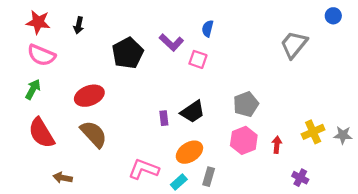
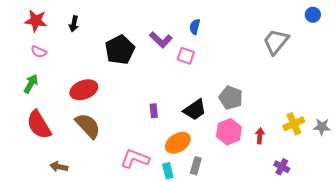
pink semicircle: (41, 55) -> (39, 52), size x0.6
gray pentagon: (246, 104) -> (231, 98), turned -30
black trapezoid: (193, 112) -> (195, 110), moved
cyan rectangle: (179, 182) -> (168, 171), turned -63

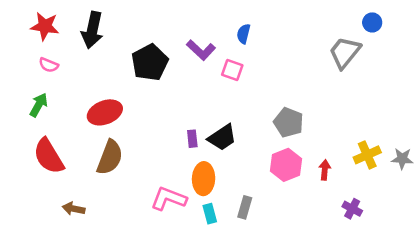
blue circle: (313, 15) -> (372, 22), moved
black arrow: (74, 24) -> (92, 30), size x1.8
black trapezoid: (195, 110) -> (222, 137), moved
brown semicircle: (88, 126) -> (110, 157), turned 64
orange ellipse: (178, 143) -> (204, 179), moved, turned -55

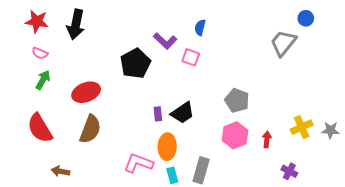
black pentagon: (150, 62) -> (135, 63), moved
green arrow: (39, 105) -> (43, 80), moved
gray rectangle: (245, 207) -> (201, 170), size x1.4

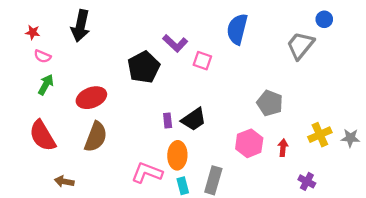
red star: (37, 21) -> (33, 32), moved, size x0.6
blue semicircle: (200, 28) -> (237, 29), moved, size x1.8
gray pentagon: (237, 100) -> (270, 103), moved

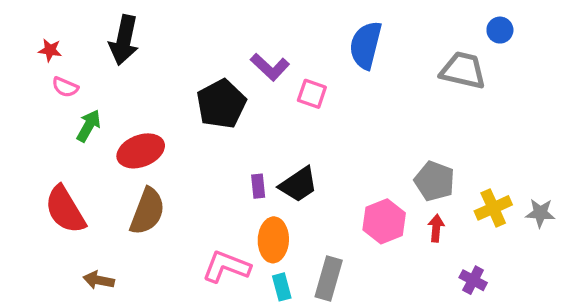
gray trapezoid: (300, 45) -> (463, 70), turned 64
green arrow: (46, 85) -> (89, 126), moved
gray pentagon: (270, 103) -> (434, 181), moved

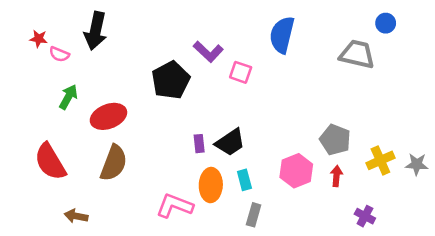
pink semicircle: (65, 87) -> (59, 54), moved
gray rectangle: (329, 278) -> (254, 215), size x0.7
cyan rectangle: (282, 287) -> (244, 180), moved

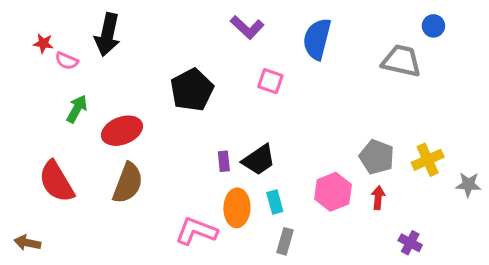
purple L-shape: (208, 52) -> (247, 27), moved
yellow cross: (380, 160) -> (428, 160), moved
brown arrow: (76, 216) -> (27, 243), moved

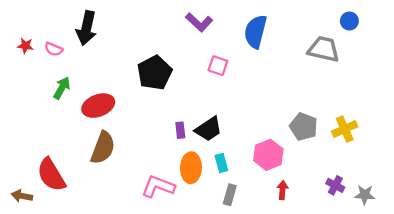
red star: (43, 43) -> (25, 46), moved
red semicircle: (56, 182) -> (51, 175), moved
gray star: (468, 185) -> (365, 195), moved
red arrow: (378, 198) -> (282, 190), moved
purple cross: (410, 243) -> (335, 185), moved

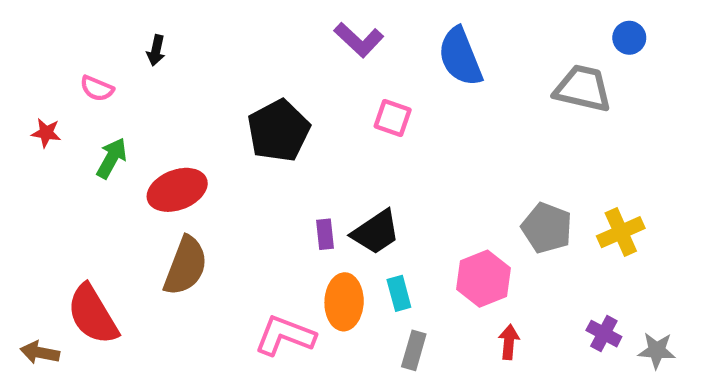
black arrow: (86, 28) -> (156, 50), size x0.5
blue semicircle: (255, 32) -> (460, 57), turned -36
red star: (25, 46) -> (46, 133), moved

